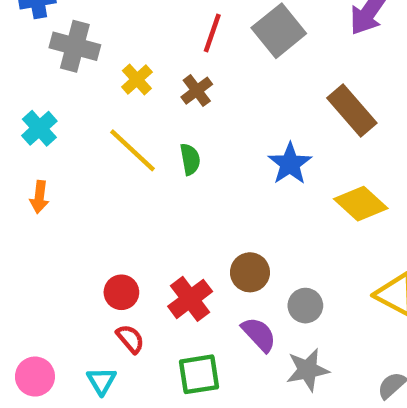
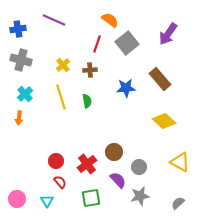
gray cross: (75, 46) -> (21, 60), moved
brown cross: (197, 91) -> (90, 70), turned 32
cyan cross: (39, 128) -> (25, 94), moved
yellow line: (132, 150) -> (61, 97), turned 30
blue star: (290, 164) -> (126, 88), moved, turned 30

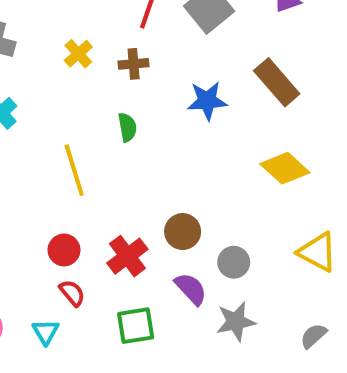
yellow line: (61, 97) -> (74, 170), moved

